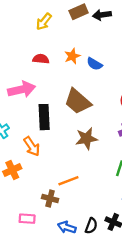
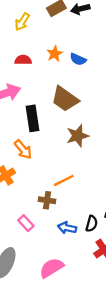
pink rectangle: (27, 219) -> (26, 223), turned 49

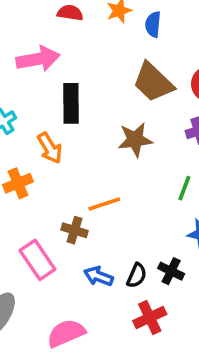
blue semicircle: (78, 59) -> (153, 24), turned 63
brown trapezoid: (65, 99) -> (153, 82), moved
pink rectangle: (26, 223) -> (37, 260), size x1.5

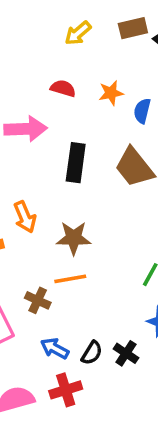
black rectangle: (71, 103) -> (76, 163), moved
brown star: (135, 140) -> (74, 238), moved
red cross: (150, 318) -> (66, 390), moved

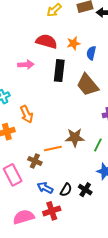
red semicircle: (63, 88) -> (46, 41), size x1.5
pink arrow: (26, 129) -> (26, 65), size x0.7
black rectangle: (76, 163) -> (59, 71), moved
brown star: (74, 238) -> (75, 138), moved

